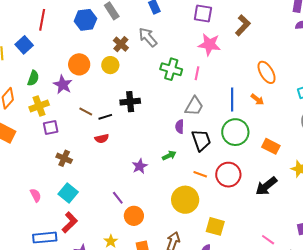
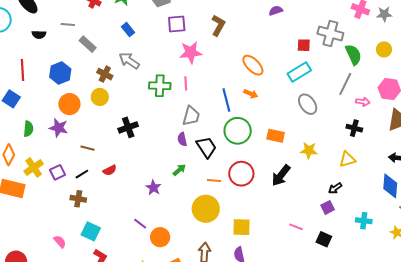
blue hexagon: (85, 20) -> (60, 73), moved
yellow cross: (39, 106) -> (34, 167), moved
black line: (105, 117) -> (82, 174), moved

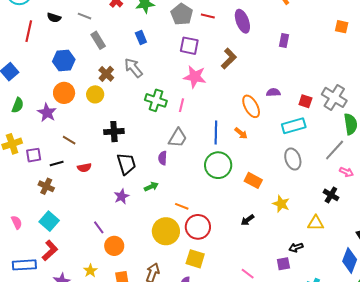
purple semicircle: (276, 11) -> (273, 92), moved
red line: (22, 70) -> (29, 31), moved
black trapezoid: (206, 147) -> (126, 164), moved
red circle: (241, 174) -> (198, 227), moved
black arrow: (281, 175) -> (247, 220), size x0.6

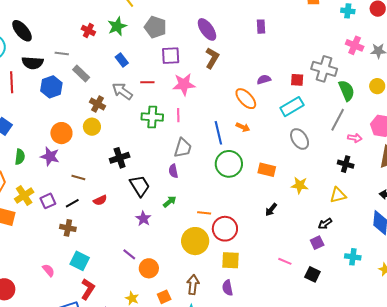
red line: (208, 16) -> (147, 82), moved
black semicircle: (54, 18) -> (33, 63), size x1.5
purple ellipse: (242, 21) -> (207, 29), moved
blue hexagon: (64, 60) -> (51, 87), moved

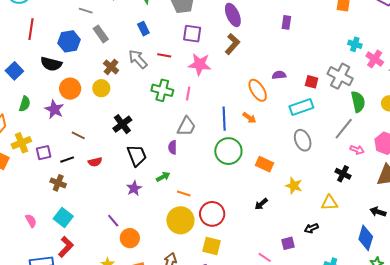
cyan cross: (348, 11) -> (355, 44), moved
black semicircle: (33, 63) -> (51, 64), moved
black cross: (120, 158) -> (122, 124), turned -30
orange line: (204, 213) -> (184, 193), moved
purple square: (317, 243) -> (288, 243), moved

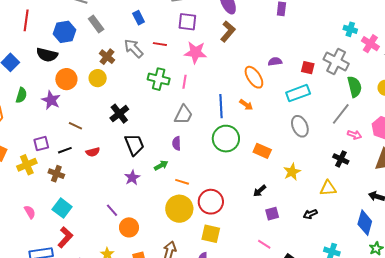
yellow cross: (21, 143) -> (27, 165), moved
purple semicircle: (173, 147) -> (177, 143), moved
yellow star: (294, 186) -> (292, 172), turned 30
purple square: (288, 243) -> (272, 214), moved

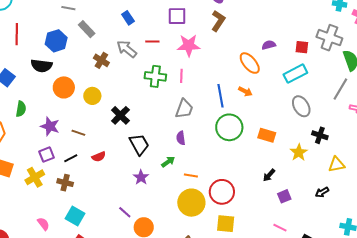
yellow circle: (98, 78) -> (92, 96), moved
purple star: (51, 100) -> (50, 126), moved
black cross: (341, 159) -> (320, 135), moved

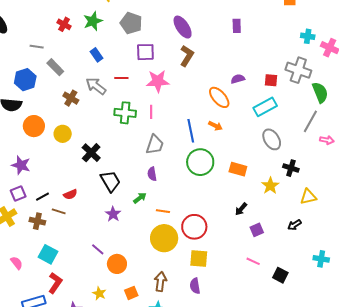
brown line: (78, 133) -> (59, 211), moved

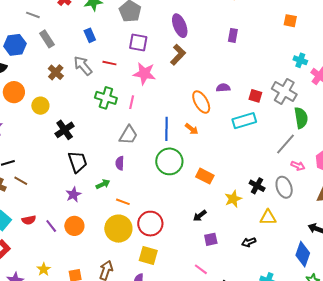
gray ellipse: (272, 139) -> (284, 187), moved
red semicircle: (70, 194) -> (29, 220), moved
orange circle: (117, 264) -> (74, 226), moved

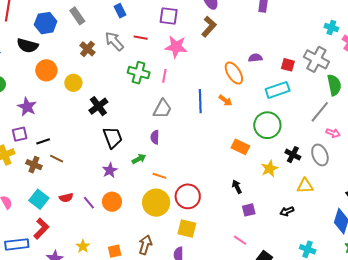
green circle: (169, 161) -> (267, 125), moved
black arrow: (200, 216) -> (237, 187), turned 104

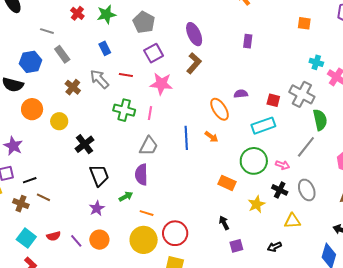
purple square: (169, 16) -> (154, 53), turned -36
pink arrow: (333, 133) -> (283, 165), moved
purple semicircle: (155, 137) -> (141, 175), size x1.5

